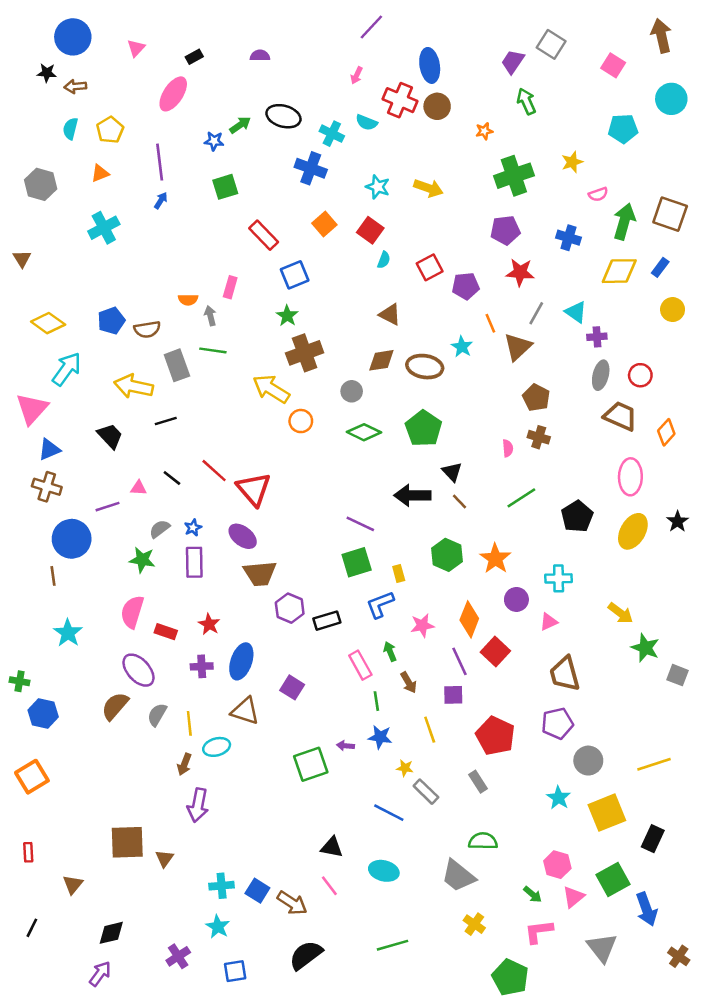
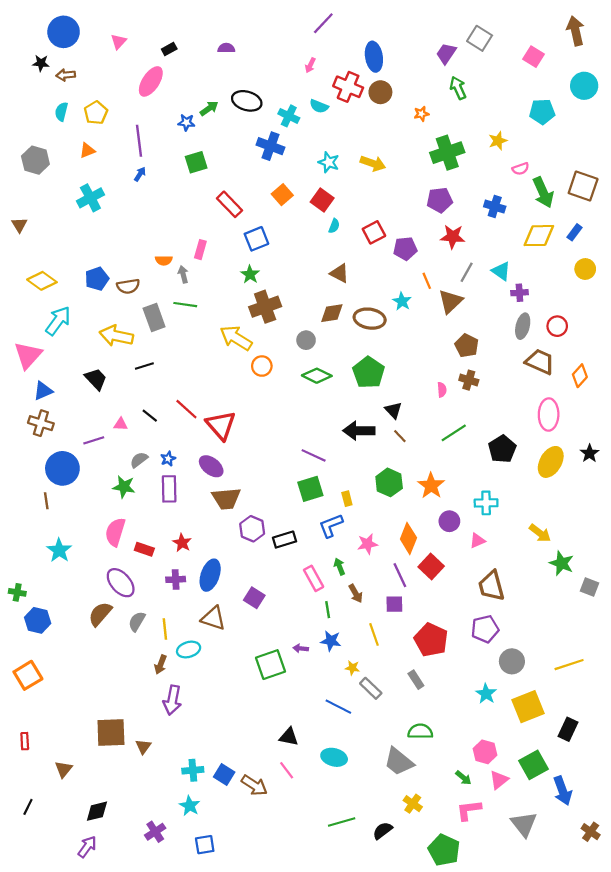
green arrow: (624, 222) -> (543, 192), turned 140
black semicircle: (306, 955) -> (383, 831), moved, size x0.7

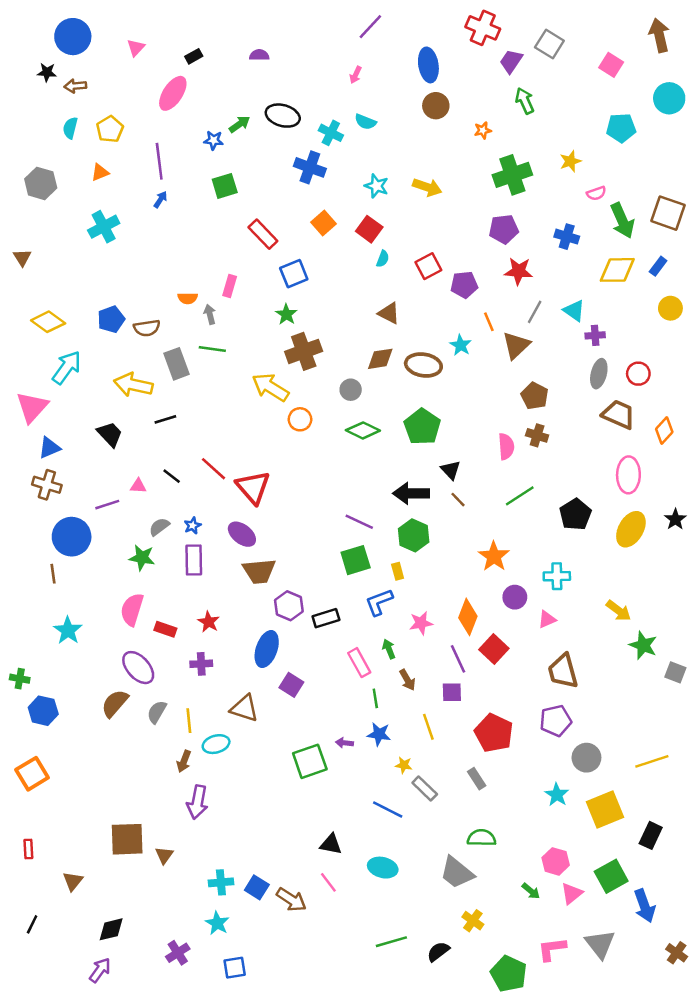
red cross: (348, 87) -> (483, 28), moved
pink semicircle: (442, 390) -> (506, 446), size x1.5
green hexagon: (389, 482) -> (414, 535), moved
blue ellipse: (210, 575) -> (267, 649), moved
pink L-shape: (469, 810) -> (552, 949), moved

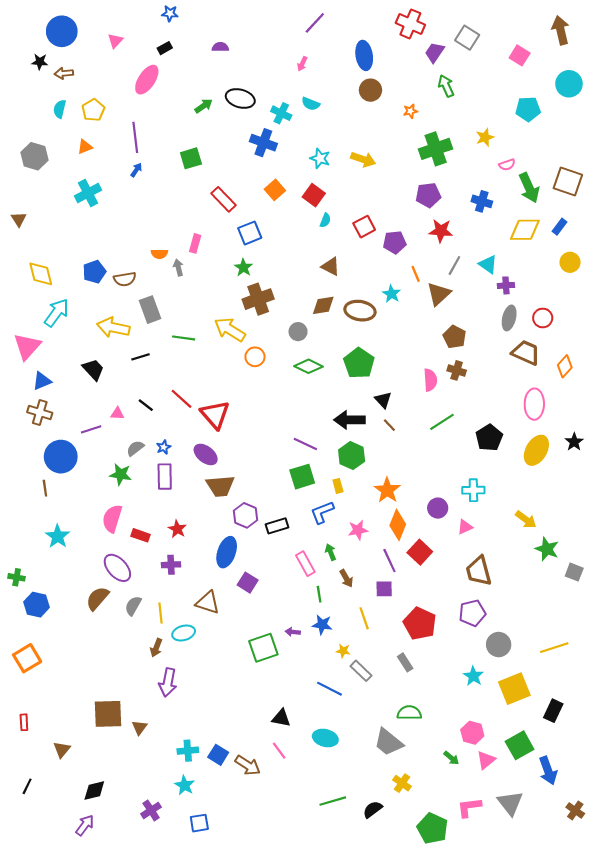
blue star: (214, 140) -> (170, 13), moved
yellow diamond: (48, 322) -> (41, 274), turned 40
green line: (212, 349) -> (184, 338), moved
orange star: (494, 556) -> (387, 490), moved

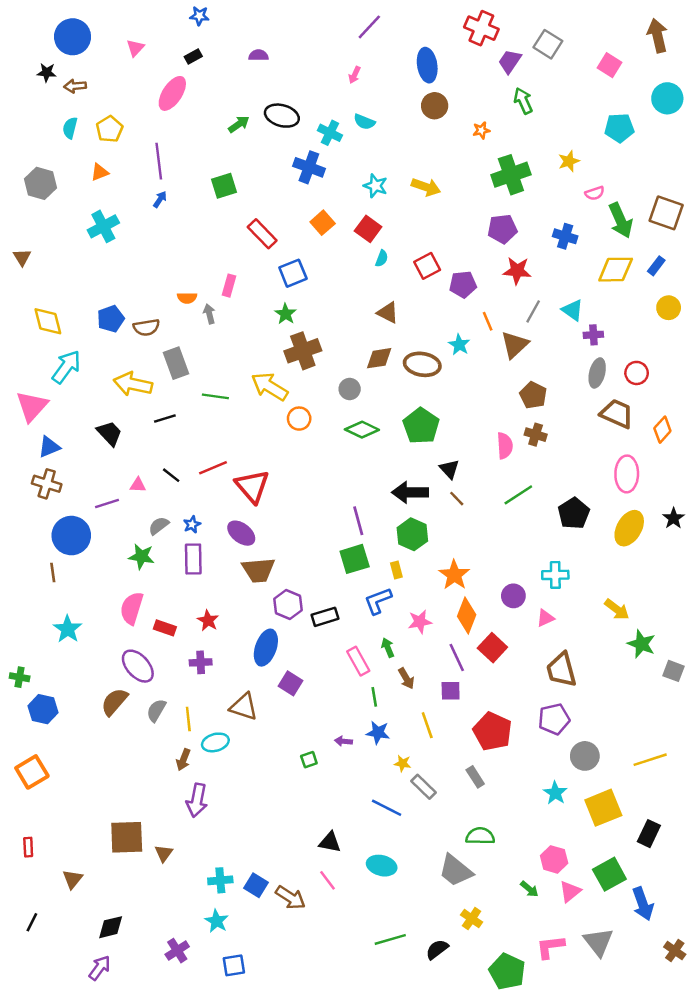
red line: (181, 399) -> (213, 468), turned -65
purple line: (305, 444) -> (358, 521), turned 50
green square: (263, 648) -> (309, 760), size x0.5

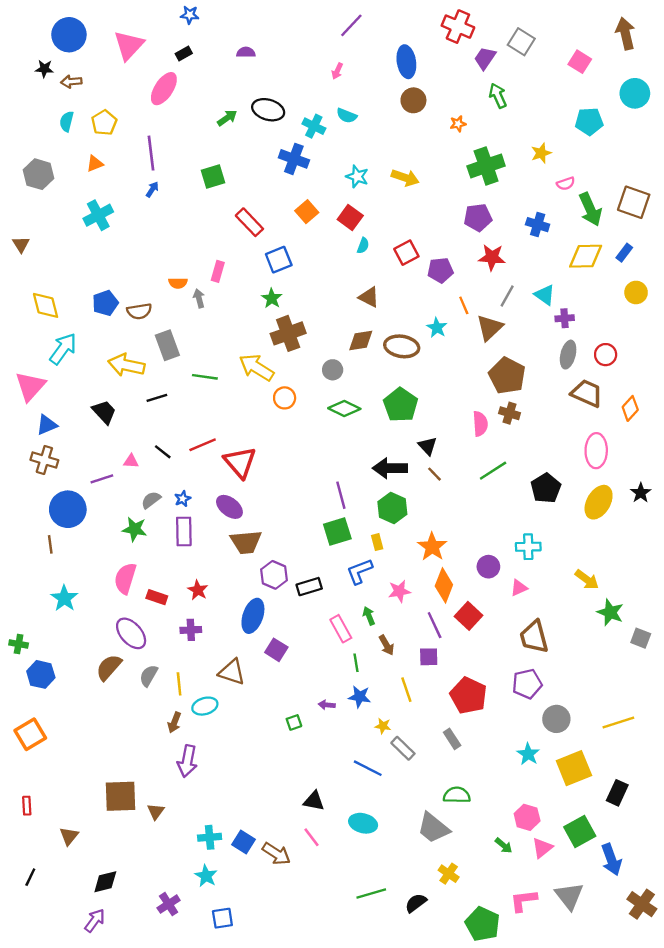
pink triangle: (135, 48) -> (129, 45), size x1.8
brown pentagon: (533, 395) -> (507, 376), size x1.4
brown cross: (675, 951) -> (642, 904), size x1.4

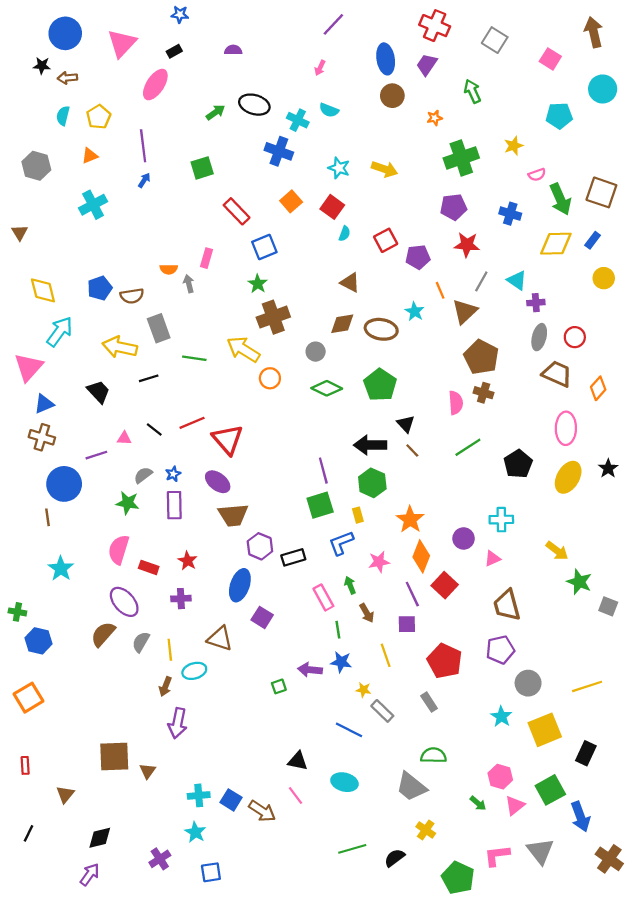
purple trapezoid: (485, 58) -> (427, 65), moved
purple arrow: (327, 705) -> (310, 670), size x1.5

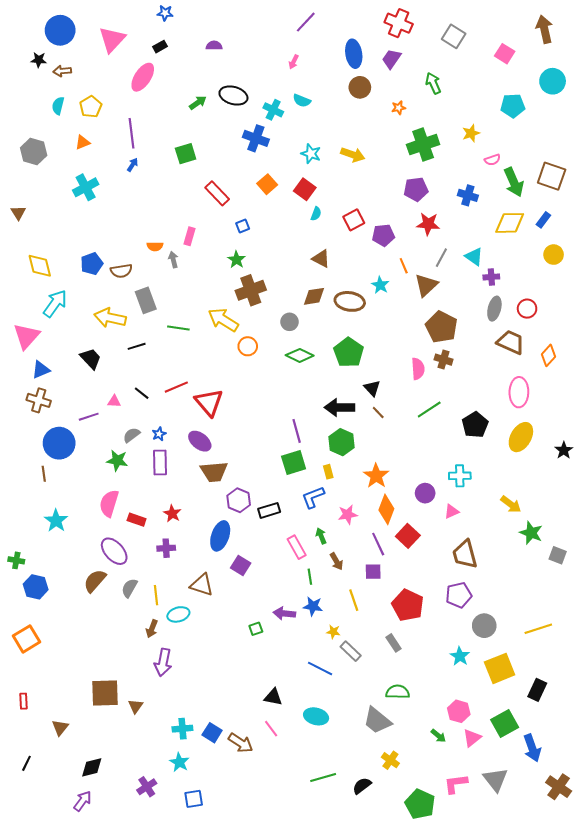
blue square: (264, 247) -> (243, 226), size x0.6
black star: (608, 468) -> (564, 450), moved

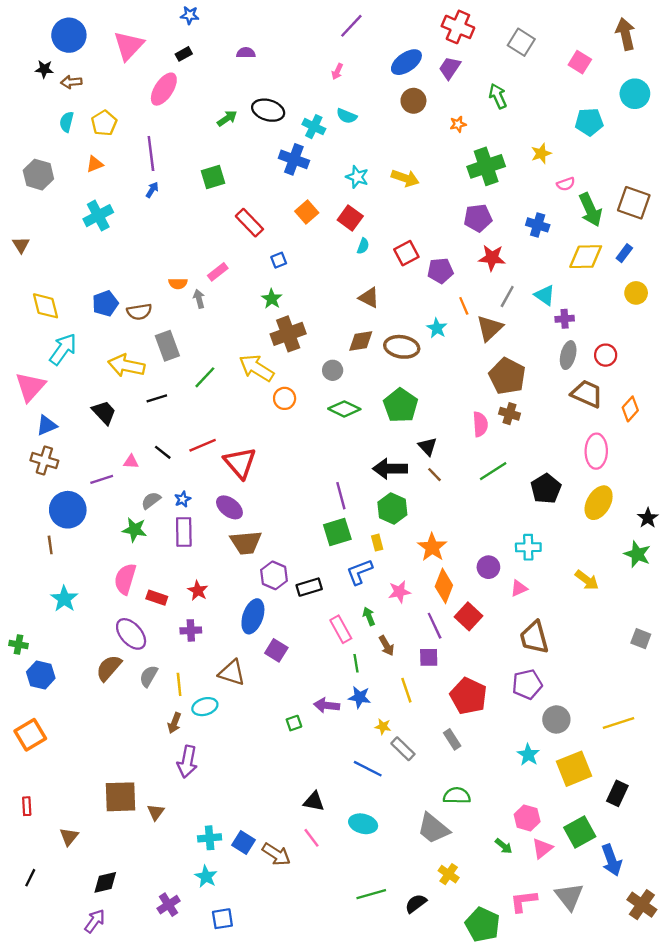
blue ellipse: (354, 54) -> (406, 62), turned 64
pink rectangle: (190, 236) -> (218, 272), turned 36
green line: (178, 328) -> (205, 377), turned -55
green star: (531, 533) -> (637, 554), moved

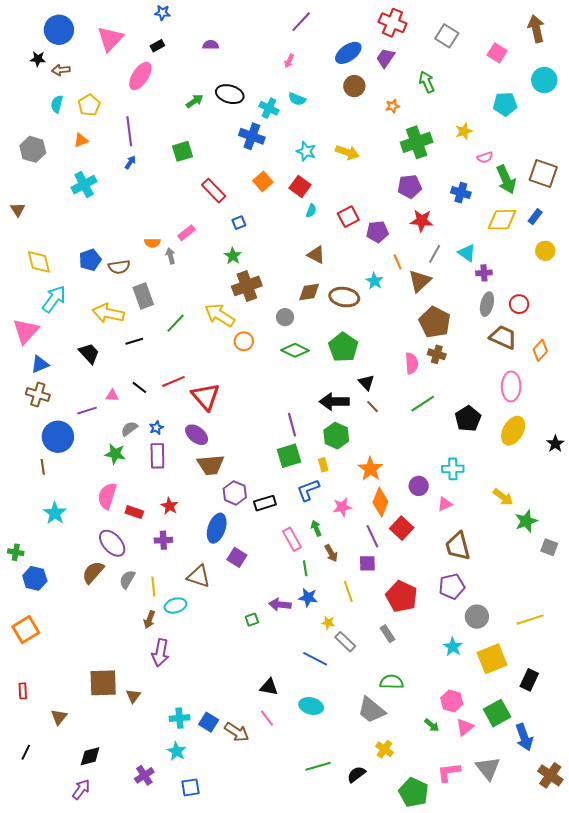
green star: (637, 554) -> (526, 521), moved, turned 30

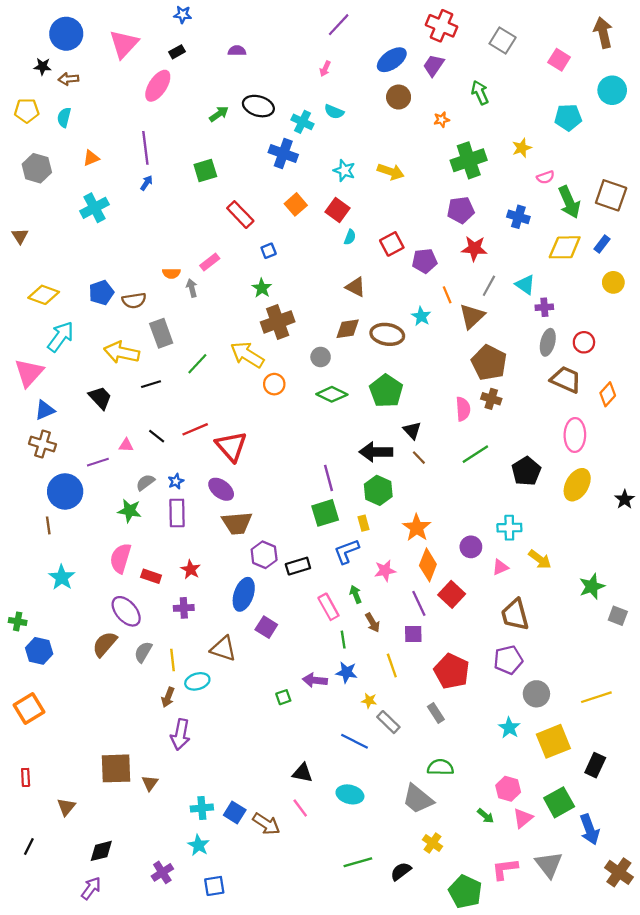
yellow pentagon: (89, 105) -> (27, 111), moved, turned 30
yellow diamond: (39, 262) -> (44, 295), turned -56
yellow arrow: (503, 497) -> (540, 559), moved

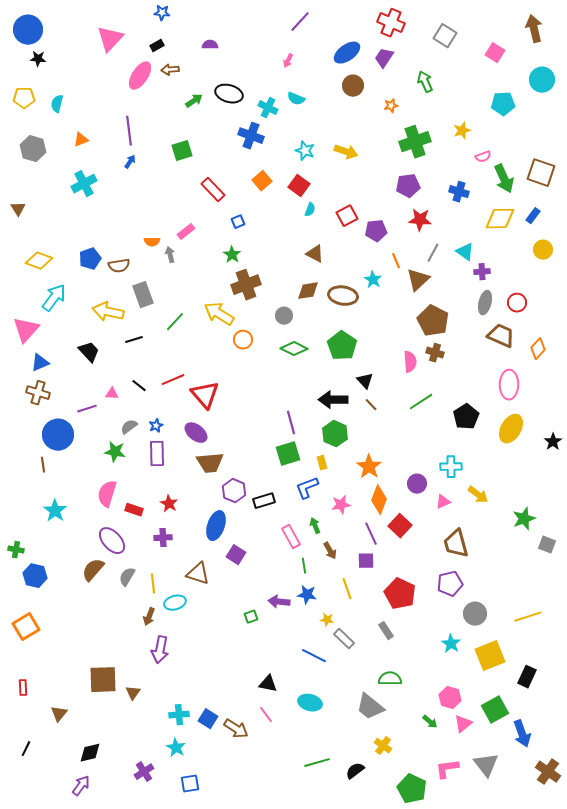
blue circle: (66, 34) -> (28, 30), moved
brown arrow: (69, 79) -> (170, 70), moved

